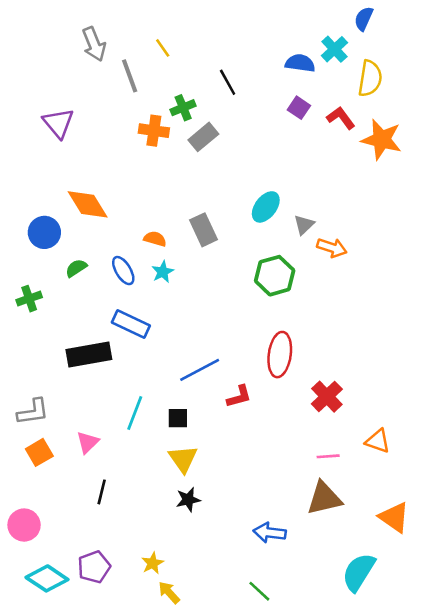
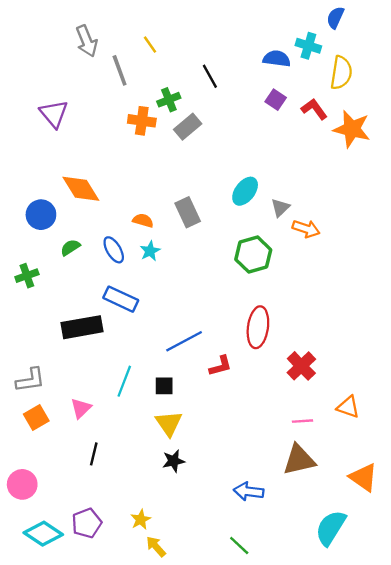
cyan cross: (334, 49) -> (308, 46), turned -30

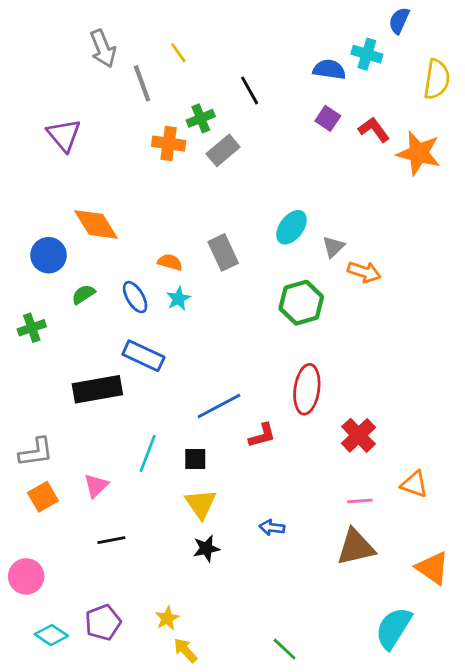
yellow semicircle: (341, 73) -> (437, 79), moved
black line: (94, 454) -> (111, 540), turned 65
blue arrow: (249, 491) -> (272, 528), moved, size x0.7
cyan diamond: (43, 534) -> (51, 635), size x0.7

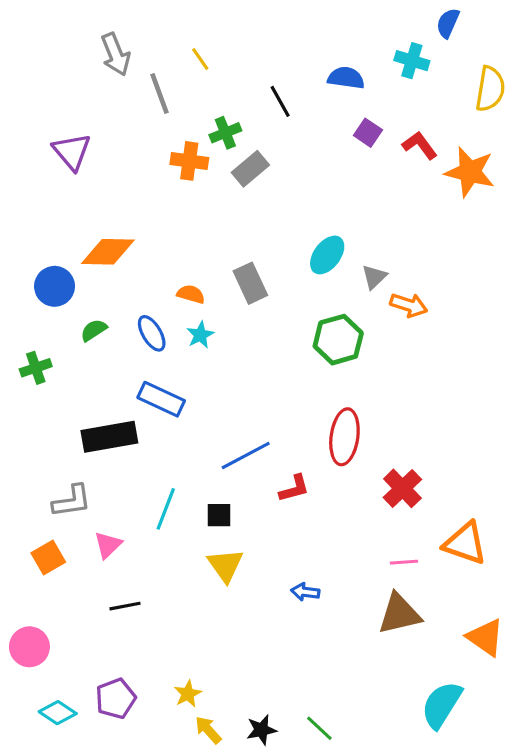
blue semicircle: (329, 69) -> (346, 78), moved
orange diamond: (96, 224) -> (108, 252), turned -57
gray L-shape: (36, 452) -> (72, 501), moved
orange triangle: (414, 484) -> (465, 543), size x1.4
black star: (206, 548) -> (261, 730), moved

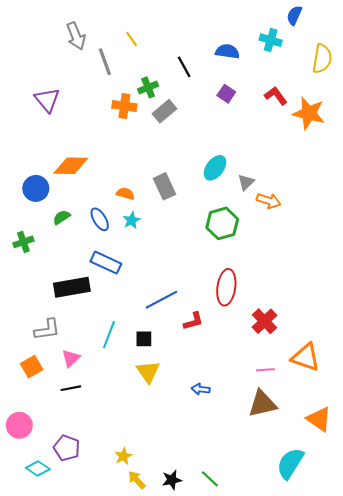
purple square: (368, 133) -> (226, 94), moved
black line: (125, 606) -> (71, 388), moved
purple pentagon: (116, 698) -> (67, 448), moved, turned -30

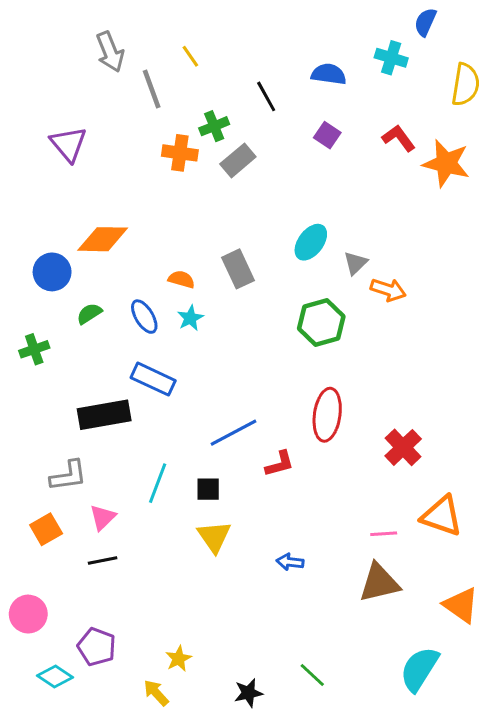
red cross: (264, 321) -> (403, 447), moved
green line: (210, 479) -> (312, 675), moved
yellow arrow: (137, 480) -> (156, 693), moved

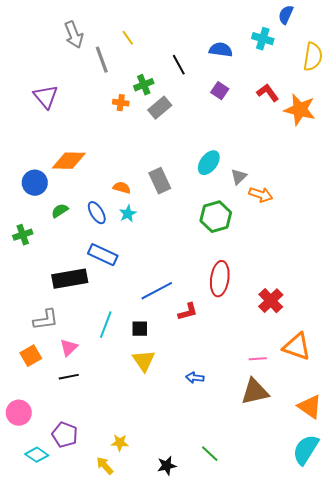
orange cross: (180, 153) -> (121, 103), size x0.7
yellow star: (178, 659) -> (120, 443), turned 30
cyan semicircle: (419, 669) -> (306, 450), moved

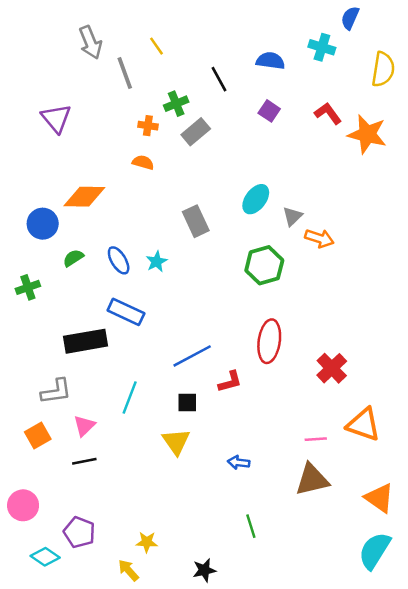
orange semicircle: (122, 188) -> (143, 162), moved
black square: (140, 329) -> (187, 402), moved
green line: (210, 454) -> (251, 526), moved, turned 30

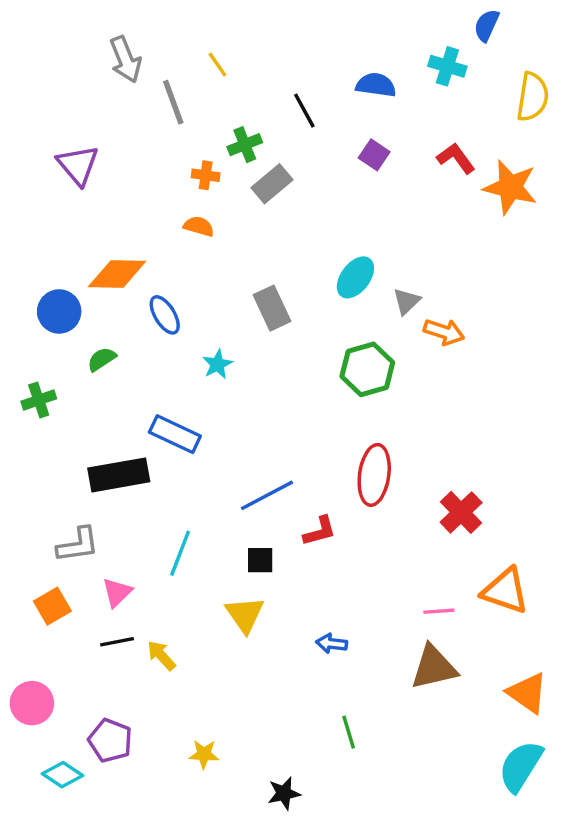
blue ellipse: (119, 260) -> (165, 315), moved
yellow arrow: (128, 570) -> (161, 655), moved

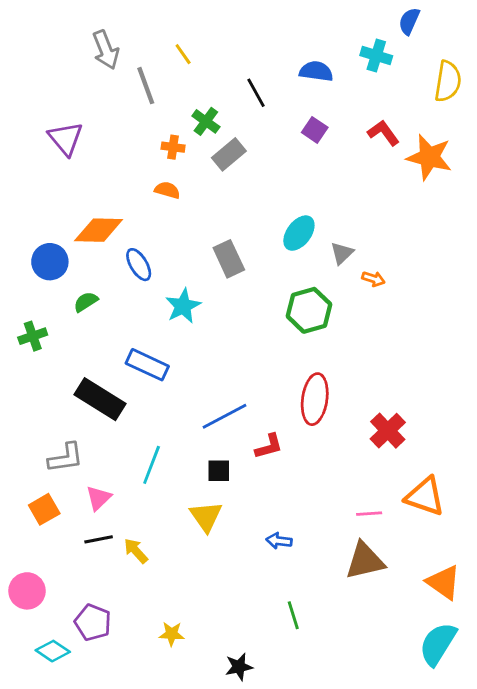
green cross: (245, 145) -> (206, 121), turned -32
orange arrow: (444, 332) -> (373, 279), size x0.7
cyan star: (218, 364) -> (183, 306), size x1.4
black rectangle: (119, 475) -> (100, 399), turned 42

